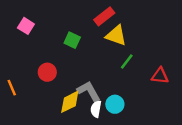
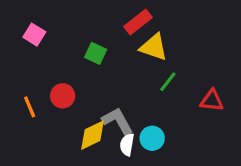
orange line: (12, 88) -> (30, 107), moved

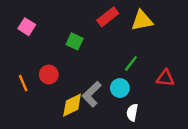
yellow triangle: (154, 47) -> (142, 21), moved, turned -30
gray L-shape: (118, 121) -> (92, 94), turned -105
cyan circle: (152, 138) -> (120, 88), moved
white semicircle: (127, 145) -> (132, 113), moved

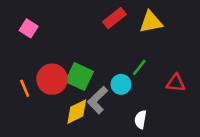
green square: (75, 41) -> (79, 77), moved, size x1.5
red circle: (49, 75) -> (52, 79), size x1.5
cyan circle: (120, 88) -> (121, 84), moved

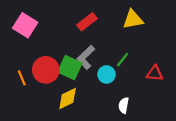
red rectangle: (114, 18) -> (87, 22), moved
pink square: (29, 28) -> (25, 25), size x1.5
gray L-shape: (98, 100) -> (86, 57), moved

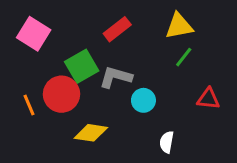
gray L-shape: (86, 57) -> (116, 77), turned 60
green line: (123, 60) -> (184, 57), moved
green square: (70, 68) -> (82, 66), moved, turned 35
yellow diamond: (68, 99) -> (91, 133), turned 35

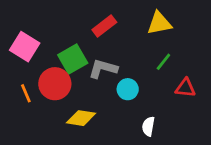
pink square: (34, 34) -> (25, 47), moved
green line: (184, 57) -> (163, 62), moved

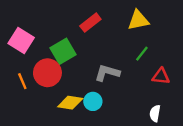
gray L-shape: (103, 69) -> (107, 73), moved
cyan circle: (128, 89) -> (93, 101), moved
white semicircle: (148, 126) -> (155, 113), moved

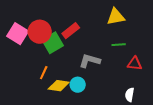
red rectangle: (90, 23) -> (71, 31), moved
green line: (142, 54) -> (119, 45), turned 48
red circle: (47, 73) -> (40, 32), moved
orange line: (22, 81) -> (44, 73), moved, turned 48

